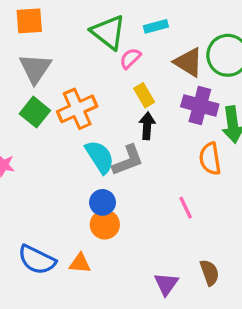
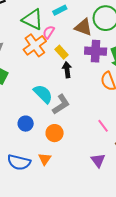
orange cross: (77, 109) -> (35, 45), moved
gray L-shape: (128, 160) -> (61, 104), moved
blue circle: (102, 202) -> (26, 124), moved
pink line: (186, 208) -> (103, 126), moved
orange triangle: (80, 263) -> (45, 159), turned -48

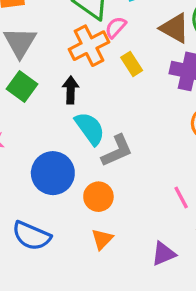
black arrow: (67, 70) -> (71, 90), moved
blue circle: (26, 124) -> (53, 173), size x1.6
orange triangle: (45, 159) -> (102, 239), moved
purple triangle: (98, 160) -> (164, 254), turned 35

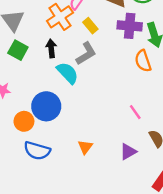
gray L-shape: (117, 151) -> (86, 54), moved
orange circle: (98, 197) -> (24, 121), moved

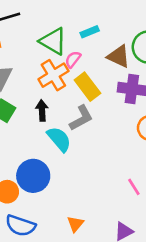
yellow rectangle: (90, 26) -> (87, 87), size x1.5

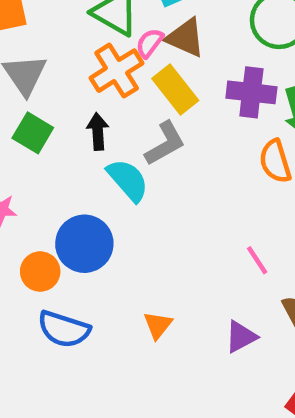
brown triangle: (119, 56) -> (185, 38), moved

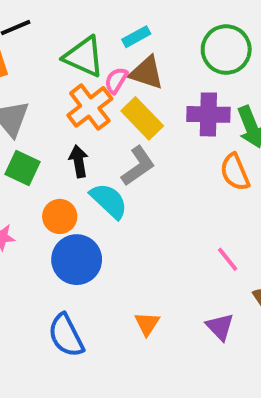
orange circle: (40, 272) -> (60, 216), moved
blue semicircle: (64, 329) -> (66, 335), turned 51
purple triangle: (241, 337) -> (220, 327), turned -40

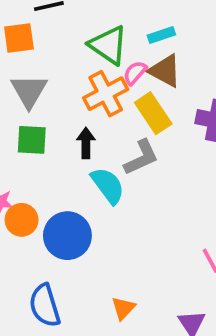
green square: (23, 168) -> (32, 140), turned -32
orange circle: (60, 216) -> (22, 220), moved

